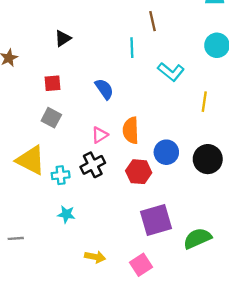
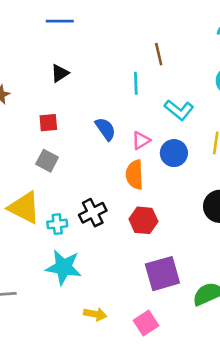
pink triangle: (100, 135) -> (141, 140), moved
blue circle: (166, 152) -> (174, 153), moved
cyan star: (66, 214) -> (64, 267), size x1.8

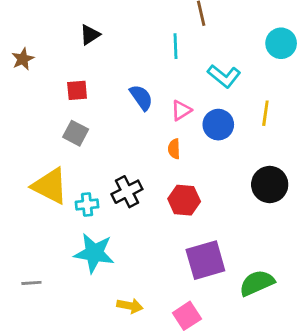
orange semicircle: (135, 175) -> (174, 149), size x0.6

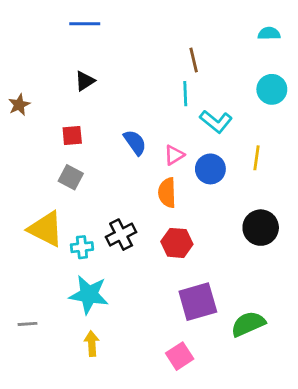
cyan line: (176, 46) -> (185, 94), moved
orange semicircle: (174, 149) -> (167, 193), size x1.5
yellow arrow: (130, 306) -> (92, 343), moved, turned -105

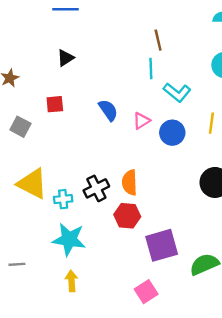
gray square: (71, 177) -> (20, 127), moved
orange semicircle: (167, 193) -> (130, 182), moved
red hexagon: (177, 243) -> (127, 216), moved

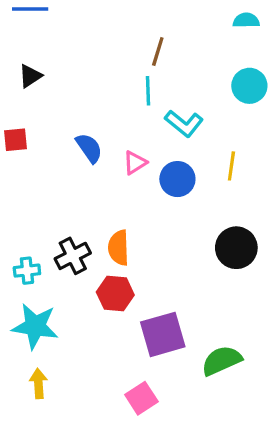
brown line: (158, 40) -> (158, 51), turned 30

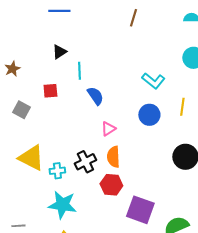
brown line: (158, 51) -> (133, 18), moved
cyan line: (148, 91) -> (79, 71), moved
pink triangle: (135, 163) -> (108, 129), moved
purple square: (163, 334) -> (140, 210), turned 36

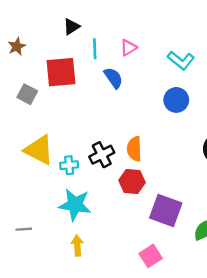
red square: (50, 91) -> (61, 72), size x1.8
pink triangle: (108, 129) -> (129, 48), moved

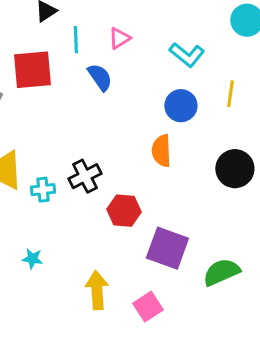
orange semicircle: (134, 149) -> (161, 151), moved
cyan star: (75, 205) -> (32, 259), moved, size x0.5
yellow arrow: (77, 245) -> (97, 290), moved, size x1.4

